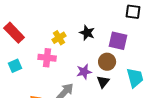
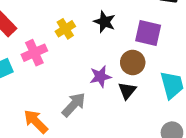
pink cross: (47, 58) -> (34, 53), moved, turned -30

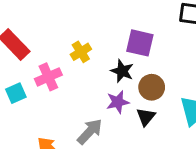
black star: (105, 22) -> (122, 71), moved
purple square: (148, 33) -> (140, 43), moved

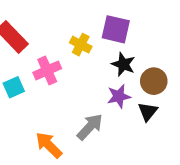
purple square: (140, 43) -> (116, 29), moved
yellow cross: (81, 52) -> (81, 45), turned -30

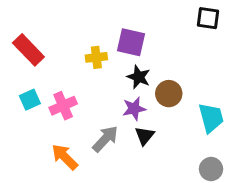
yellow cross: (81, 45) -> (96, 57), turned -35
pink cross: (47, 70) -> (63, 106), moved
black triangle: (148, 112) -> (145, 136), moved

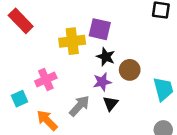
red rectangle: (28, 50) -> (21, 21), moved
yellow cross: (96, 57) -> (72, 41), size x1.5
cyan square: (30, 100) -> (19, 99), moved

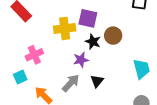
brown circle: (130, 70) -> (113, 36), moved
pink cross: (46, 80) -> (34, 55), moved
purple star: (102, 82) -> (81, 60), moved

